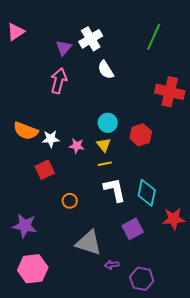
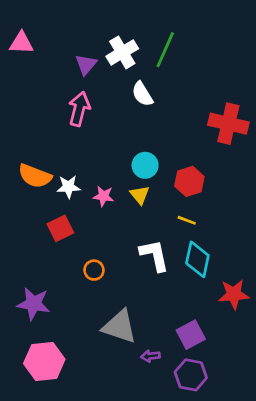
pink triangle: (16, 32) -> (21, 43), turned 36
green line: (154, 37) -> (165, 50), moved
yellow line: (105, 164) -> (187, 220), moved, turned 32
purple square: (133, 229) -> (191, 335), moved

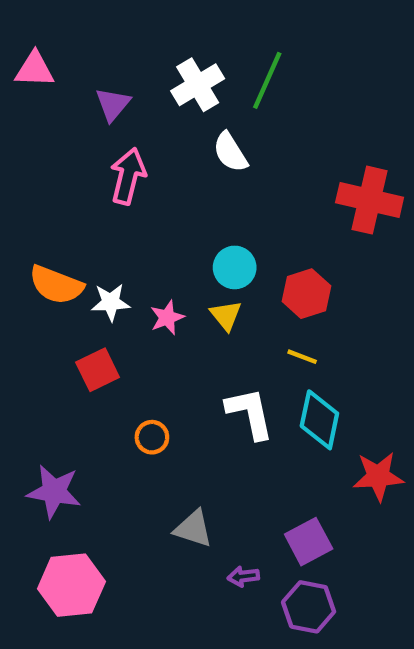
purple triangle: (86, 65) -> (113, 104), moved
pink star: (103, 196) -> (167, 318), turned -30
gray triangle: (120, 327) -> (193, 529), size x0.7

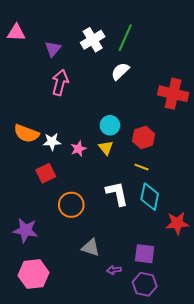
white semicircle: (230, 152) -> (120, 71), moved, turned 78
orange circle: (152, 437) -> (71, 205), size x1.6
purple square: (309, 542) -> (145, 254), turned 35

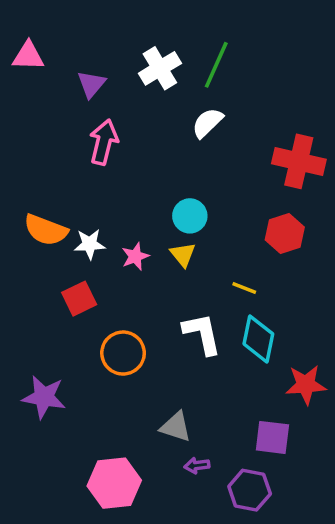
red hexagon: (144, 138) -> (285, 234), moved
gray triangle: (91, 248) -> (176, 427), moved
purple square: (145, 254) -> (272, 437), moved
pink hexagon: (34, 274) -> (114, 483), moved

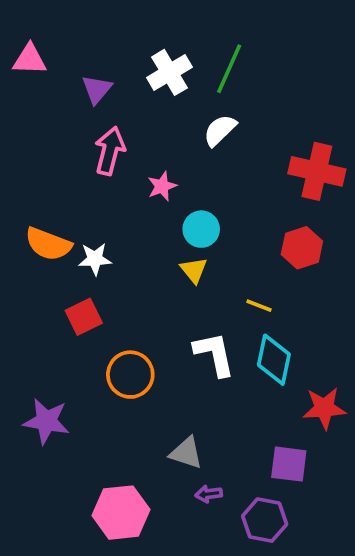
pink star: (135, 256) -> (162, 186), moved

